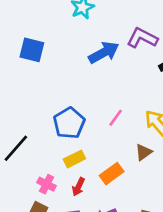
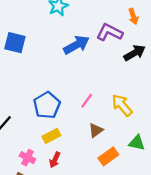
brown triangle: (144, 152) -> (96, 130), moved
orange rectangle: (112, 174) -> (108, 156), moved

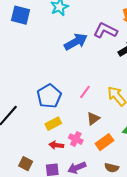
blue square: (15, 43) -> (20, 15), moved
pink cross: (28, 158) -> (76, 139), moved
red arrow: (55, 160) -> (56, 145), turned 72

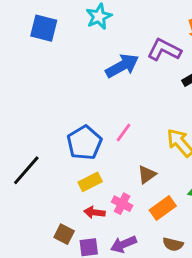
pink line: (85, 92) -> (124, 133), moved
brown square: (26, 164) -> (64, 234), moved

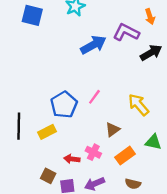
black line: (26, 170) -> (19, 126), turned -40
yellow rectangle: (90, 182) -> (47, 132), moved

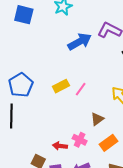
blue pentagon: (64, 105) -> (21, 85), moved
yellow rectangle: (47, 132) -> (61, 86), moved

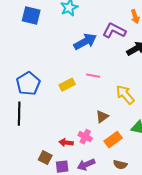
pink line: (81, 89) -> (93, 76), moved, turned 64

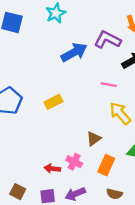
pink line: (93, 76) -> (109, 85), moved
orange rectangle: (113, 140) -> (106, 165), turned -30
brown square: (45, 158) -> (18, 192), moved

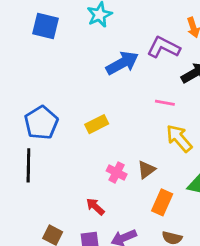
pink cross: (74, 162) -> (117, 172), moved
red arrow: (52, 169) -> (95, 207), turned 35

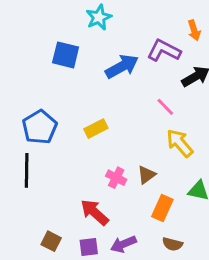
blue square: (45, 26) -> (66, 55), moved
pink line: (165, 103) -> (165, 107), turned 36
red arrow: (95, 207) -> (95, 212), size x1.5

